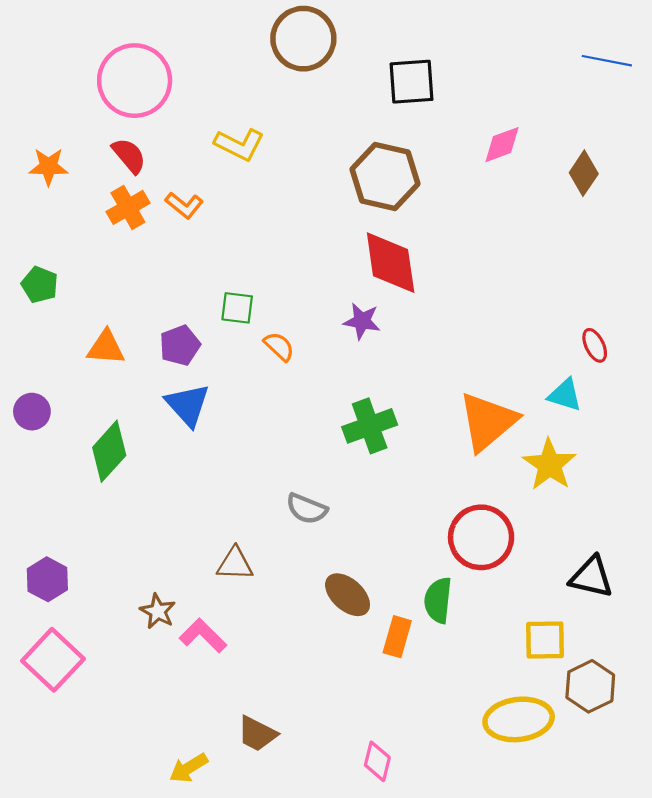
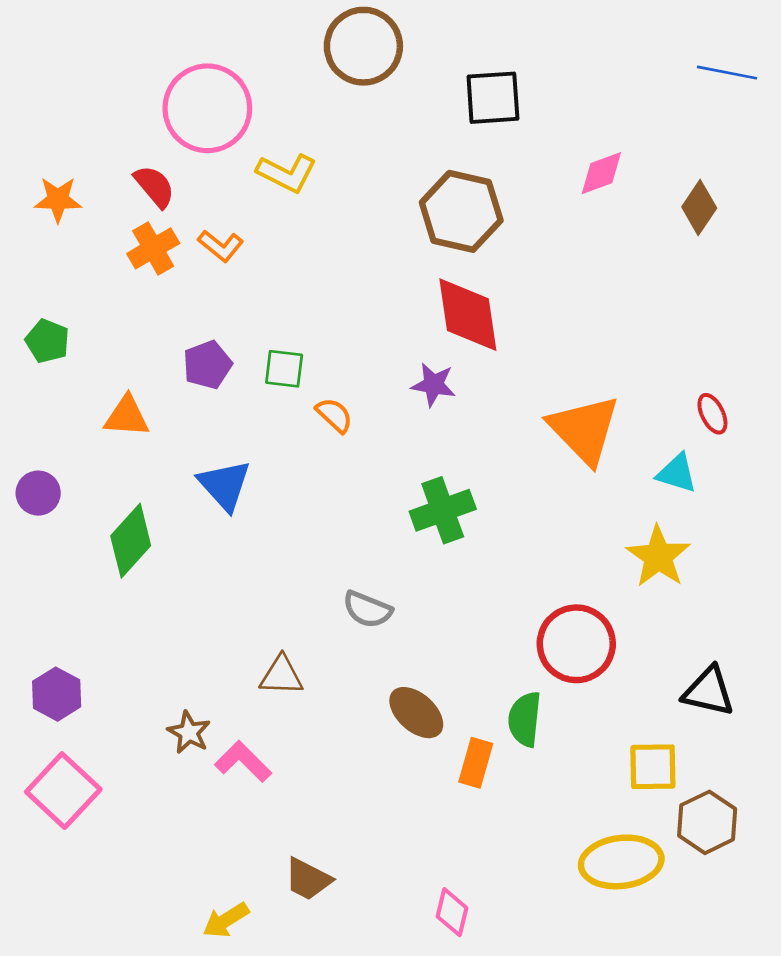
pink circle: (135, 81) -> (207, 108), moved
purple pentagon: (180, 345) -> (207, 365), moved
orange triangle: (488, 421) -> (584, 430), moved, turned -34

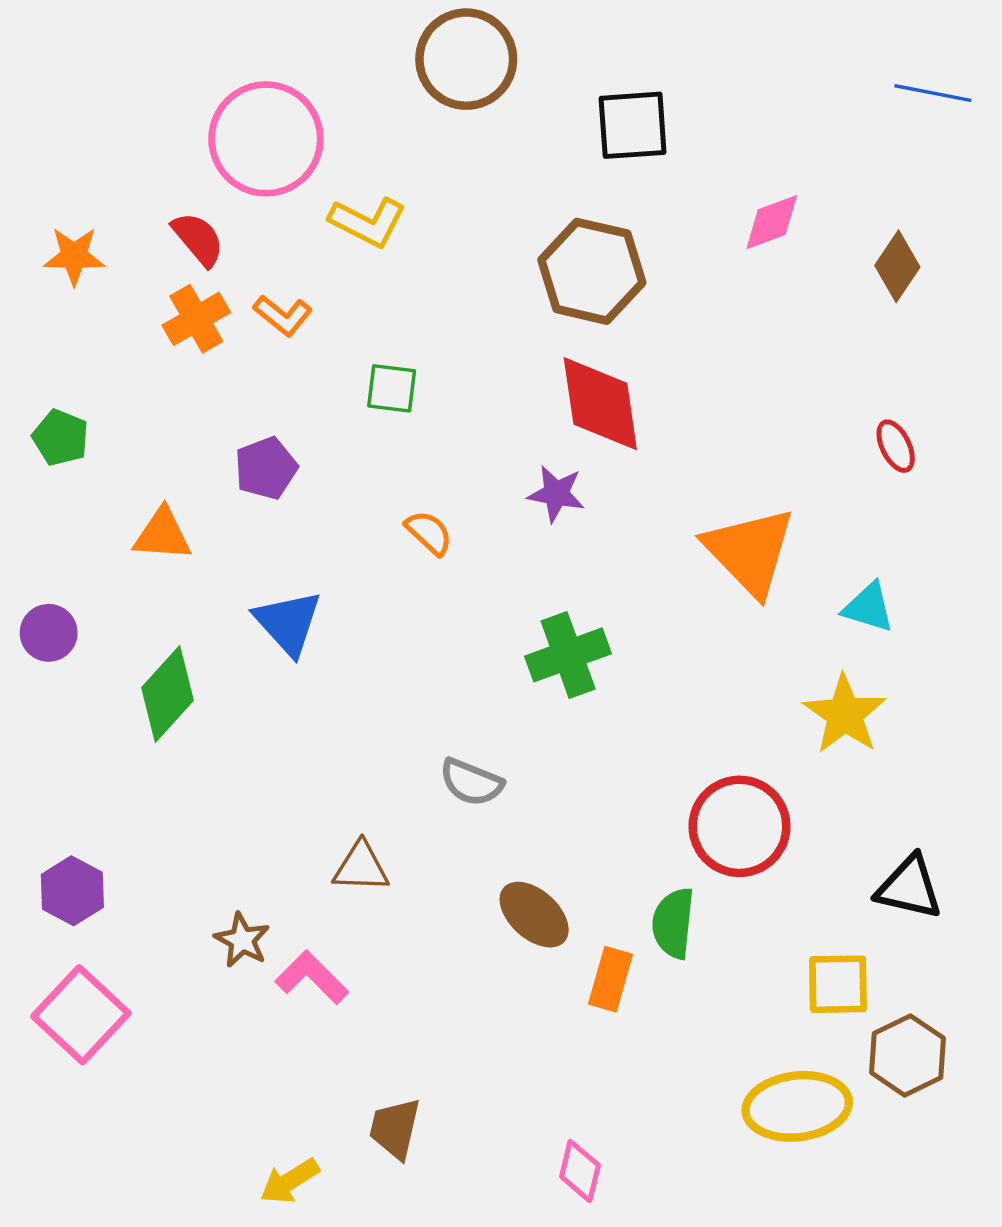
green square: (284, 369) -> (392, 388), moved
red ellipse: (712, 414) -> (896, 446), moved
brown trapezoid: (308, 879) -> (395, 1128), turned 76

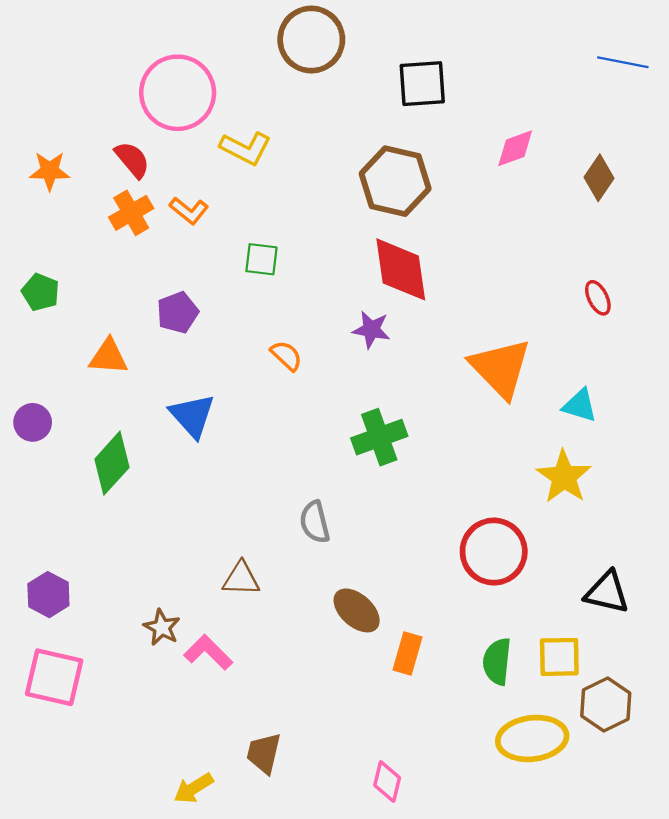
gray semicircle: (471, 782) -> (315, 522), turned 54
green semicircle: (673, 923) -> (497, 661), moved
pink square: (81, 1015) -> (54, 677), turned -30

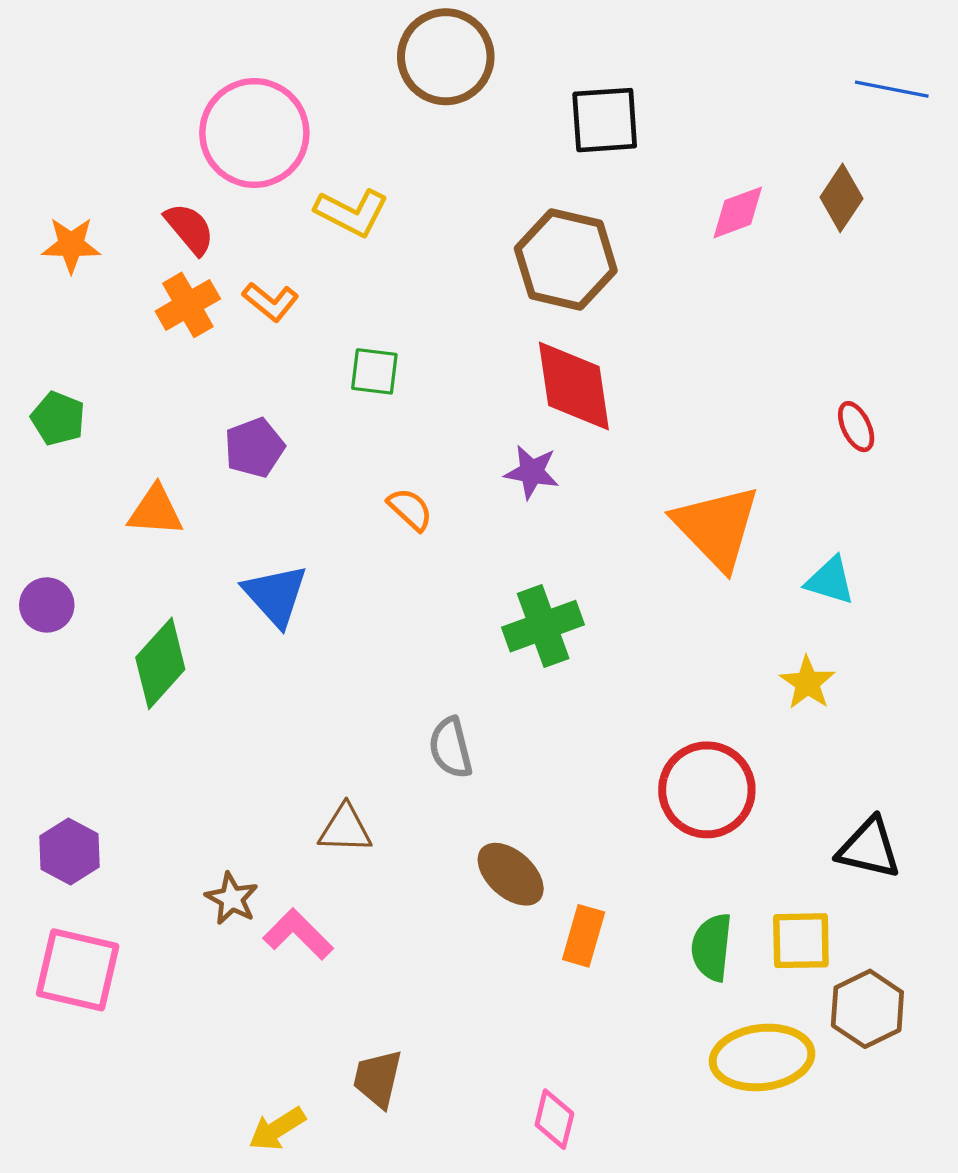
brown diamond: (599, 178) -> (841, 198), moved
yellow star: (564, 477) -> (807, 683), size x0.7

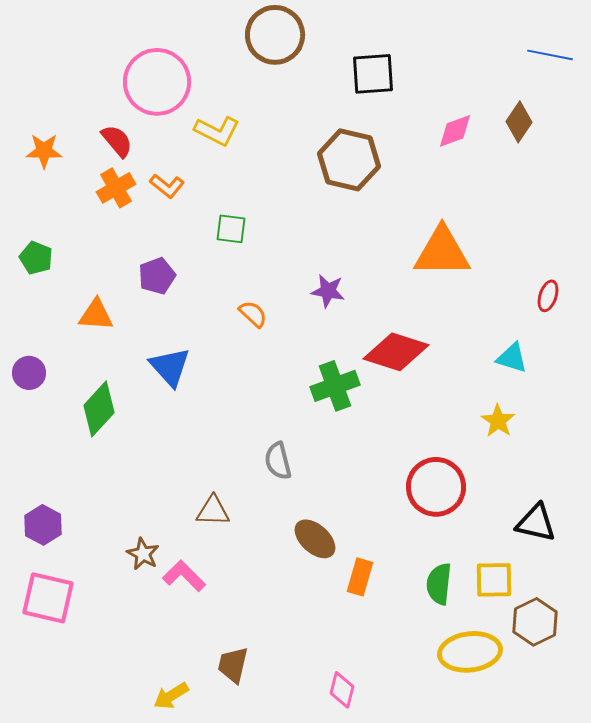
red diamond: (574, 386) -> (396, 352), moved, turned -64
red ellipse: (856, 427) -> (548, 296), moved, turned 44
orange triangle: (717, 527) -> (442, 252), moved, turned -46

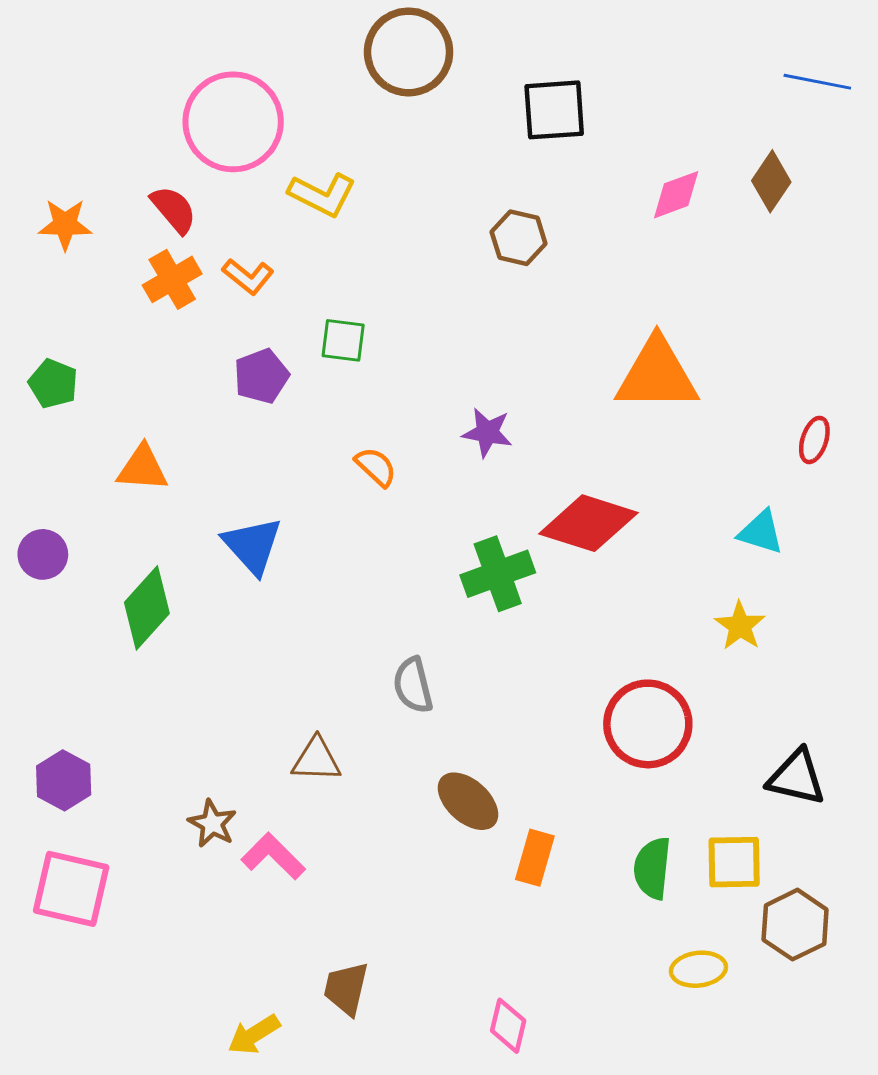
brown hexagon: (349, 160) -> (519, 238), size x0.6
purple pentagon: (157, 276) -> (261, 376), moved
yellow ellipse: (470, 652) -> (698, 969), size x0.6

